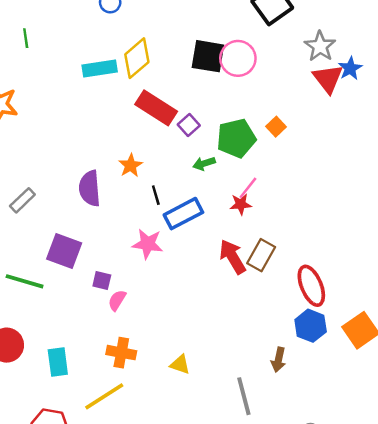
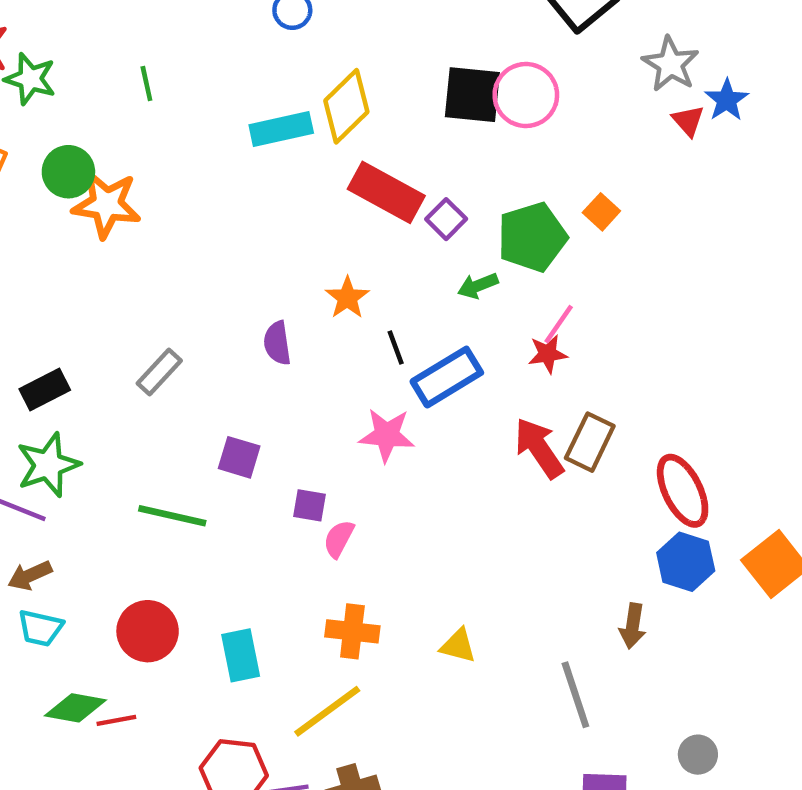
red triangle: (328, 79) -> (688, 121), size x0.6
purple semicircle: (90, 188) -> (277, 343), size x0.7
purple square: (64, 251) -> (239, 457), size x0.7

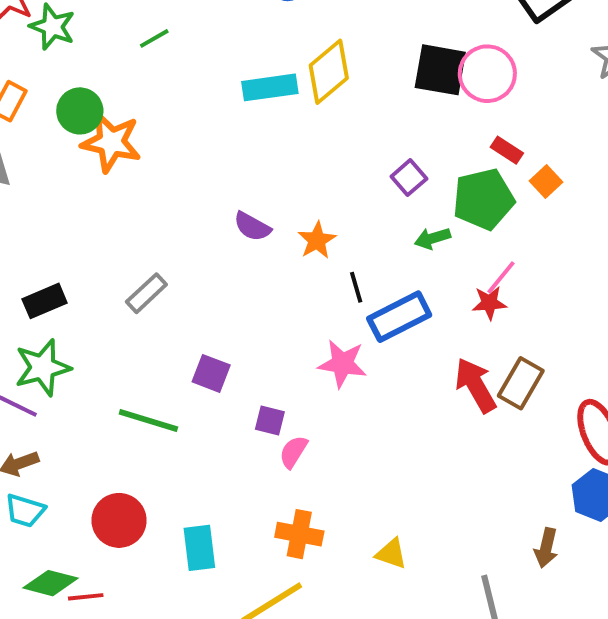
green line: (146, 83) -> (154, 38), turned 68
red rectangle: (386, 192) -> (507, 150), moved, size x0.5
purple semicircle: (277, 343) -> (252, 227), moved, turned -57

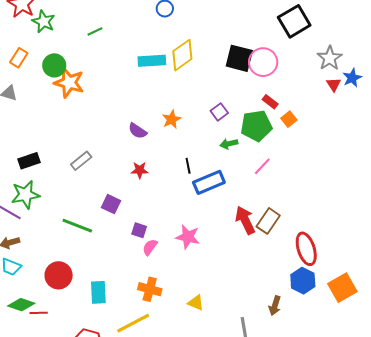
orange star: (317, 240) -> (172, 119), moved
red star: (489, 303) -> (140, 170), moved
pink star: (342, 364) -> (188, 237), moved

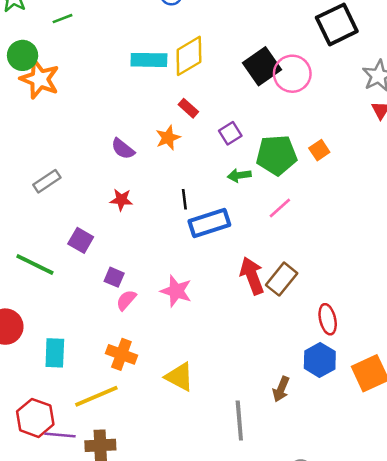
green line: (95, 31) -> (62, 19), moved
black square: (239, 58) -> (262, 66), turned 36
red rectangle: (270, 102) -> (188, 108), moved
red ellipse: (306, 249) -> (328, 319), size x0.7
yellow triangle: (196, 303) -> (179, 377), size x1.4

